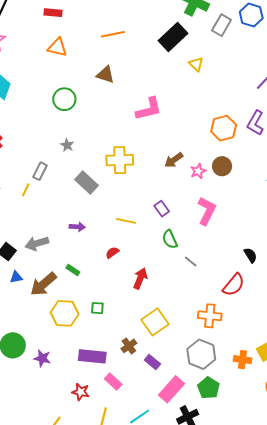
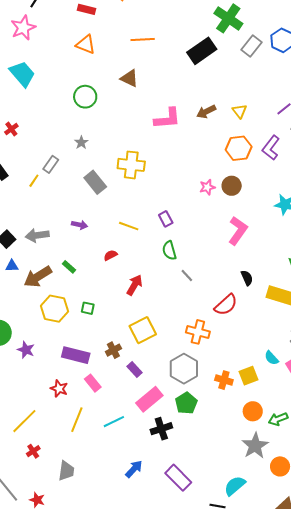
yellow triangle: (196, 64) -> (240, 111), moved
brown arrow: (174, 160) -> (206, 112), moved
pink L-shape: (207, 211) -> (238, 231), moved

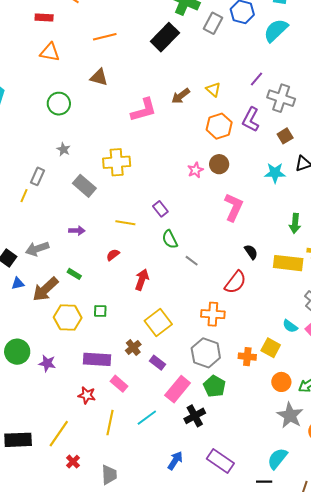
yellow square: (248, 376) -> (271, 348), turned -30

